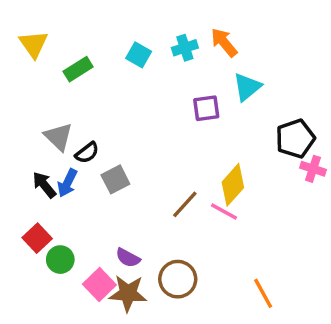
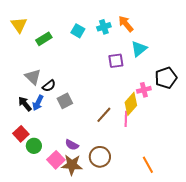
pink cross: (313, 169) -> (144, 90), moved, turned -32
pink line: (224, 211) -> (126, 119), turned 63

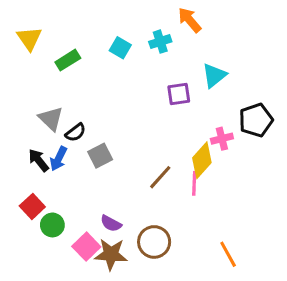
orange arrow: (126, 24) -> (190, 20), moved

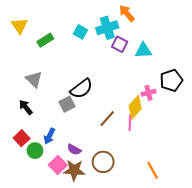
cyan cross: (160, 42) -> (107, 28), size x1.5
cyan triangle: (214, 75) -> (143, 50), turned 36
purple square: (179, 94) -> (120, 44), moved, turned 35
black semicircle: (75, 133) -> (81, 89), moved, size x1.6
blue arrow: (59, 159) -> (49, 136), moved

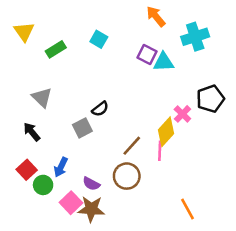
cyan cross: (107, 28) -> (195, 37), moved
cyan triangle: (143, 50) -> (163, 62), moved
black semicircle: (81, 89) -> (100, 109), size x0.6
pink cross: (149, 93) -> (182, 114), turned -32
brown circle: (103, 162) -> (127, 176), moved

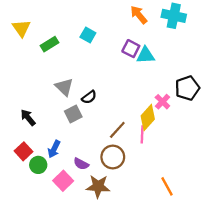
cyan cross: (195, 37) -> (174, 16), moved, turned 30
gray triangle: (42, 98) -> (64, 87), moved
brown star: (91, 209) -> (98, 186), moved

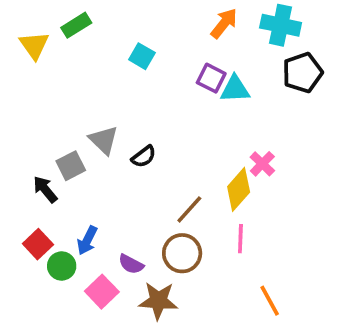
orange arrow: (139, 15) -> (224, 23), turned 78
green rectangle: (50, 44) -> (76, 25), moved
black pentagon: (187, 88) -> (302, 73), moved
gray square: (73, 114) -> (71, 166), moved
pink line: (142, 134) -> (240, 239), moved

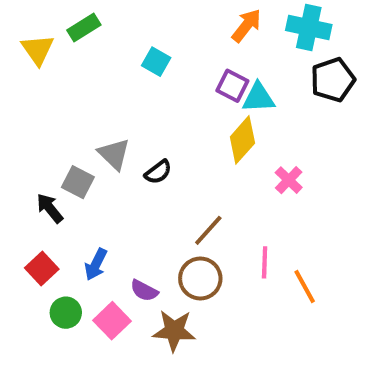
gray square: (71, 166) -> (78, 182), turned -36
yellow diamond: (239, 189) -> (242, 140), moved
green circle: (62, 266) -> (66, 313), moved
orange line: (270, 301) -> (305, 287), moved

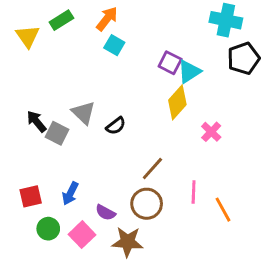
orange arrow: (246, 26) -> (107, 19), moved
cyan triangle: (259, 98) -> (189, 72), turned -30
black arrow: (50, 208) -> (36, 121), moved
red square: (42, 268) -> (31, 196), turned 30

